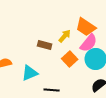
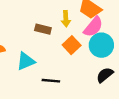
yellow arrow: (65, 36) -> (66, 19), turned 136

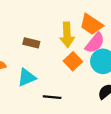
yellow arrow: (66, 19) -> (67, 35), size x1.5
brown rectangle: (43, 29) -> (31, 43), moved

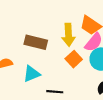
brown rectangle: (31, 43) -> (36, 42), size x1.5

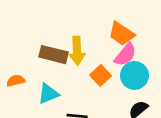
yellow arrow: (68, 35) -> (77, 51), moved

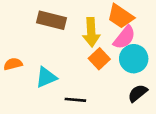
yellow arrow: (77, 51) -> (91, 32), moved
brown rectangle: (54, 55) -> (51, 20), moved

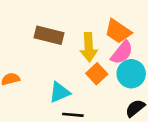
cyan triangle: (46, 77) -> (60, 92), moved

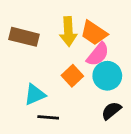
yellow arrow: (89, 47) -> (68, 31), moved

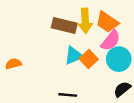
brown rectangle: (24, 37) -> (64, 25), moved
cyan triangle: (35, 95) -> (74, 56), moved

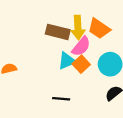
pink semicircle: (111, 41) -> (81, 46), moved

